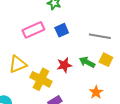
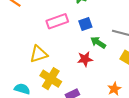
green arrow: (87, 62) -> (98, 42), moved
yellow cross: (41, 79) -> (51, 79), moved

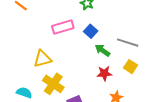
blue square: (85, 24) -> (91, 31), turned -32
red star: (85, 59) -> (104, 73), moved

